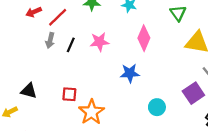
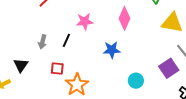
gray arrow: (50, 40) -> (42, 42), moved
black line: (71, 45) -> (66, 40), moved
black triangle: (29, 91) -> (21, 65), turned 49

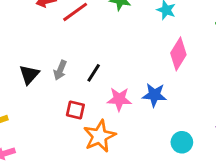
pink star: (85, 22) -> (119, 99), moved
black triangle: (21, 65) -> (29, 75), moved

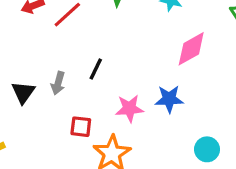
pink diamond: (178, 54) -> (191, 49), turned 36
black line: (94, 73) -> (96, 69), moved

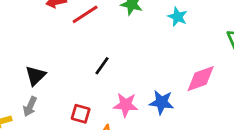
pink diamond: (191, 49) -> (201, 79), moved
gray arrow: (58, 83) -> (30, 106), moved

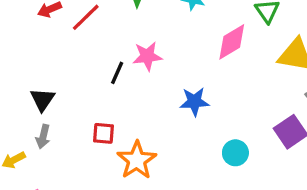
pink diamond: (201, 79) -> (232, 42), moved
pink star: (126, 105) -> (147, 56), moved

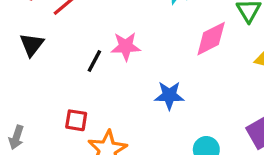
black triangle: (42, 100) -> (32, 45), moved
gray arrow: (43, 137) -> (16, 137), moved

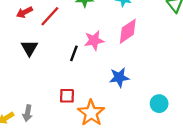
pink diamond: (211, 39) -> (128, 31), moved
blue star: (169, 95) -> (119, 77), moved

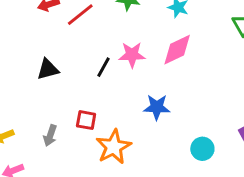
black triangle: (29, 48) -> (48, 69), moved, turned 36
gray arrow: (28, 113) -> (50, 136), moved

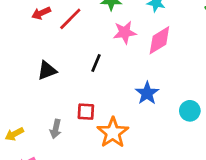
pink star: (132, 55) -> (125, 32), moved
blue star: (157, 107) -> (147, 93), turned -30
cyan circle: (202, 149) -> (190, 111), moved

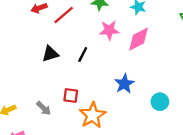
black triangle: (47, 70) -> (50, 54), moved
gray arrow: (56, 129) -> (44, 108), turned -63

